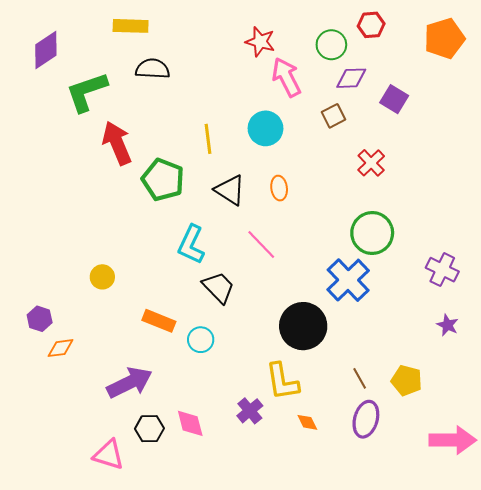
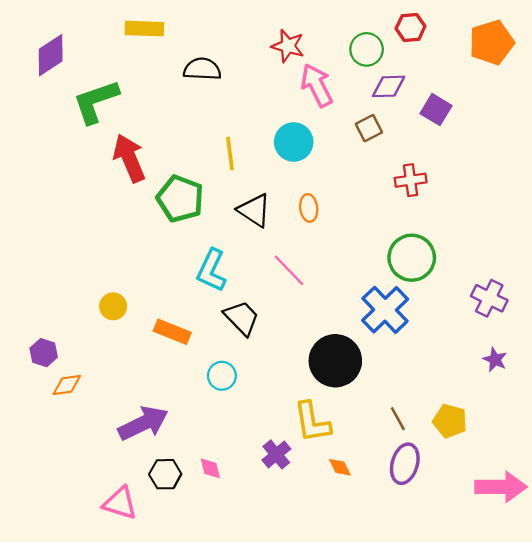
black semicircle: (153, 69) -> (202, 69), moved
red cross: (371, 163) -> (411, 180), turned 36
orange rectangle: (159, 321) -> (172, 332), moved
pink diamond: (190, 423) -> (210, 468), size x0.7

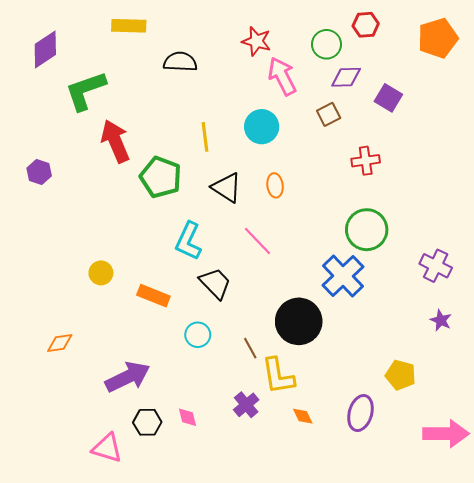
purple hexagon: (44, 353) -> (39, 172), moved
brown line: (398, 419) -> (250, 348), moved

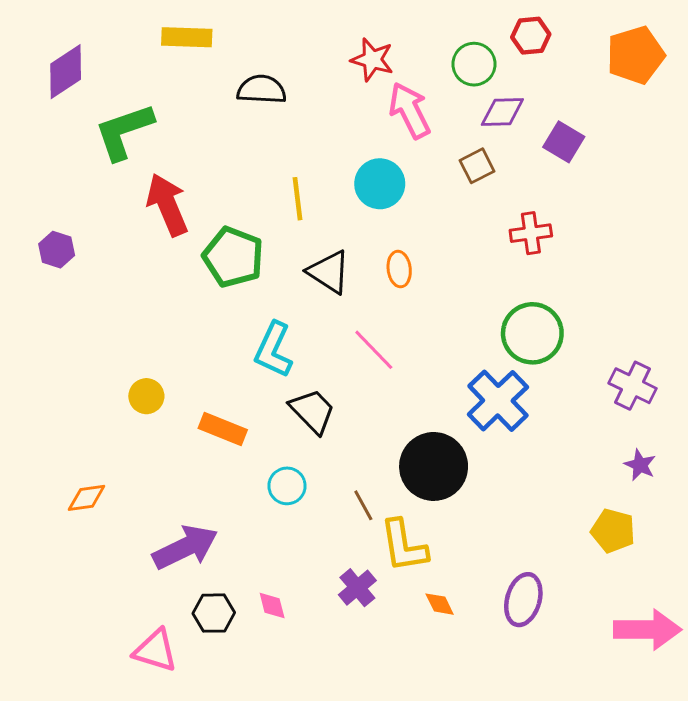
yellow pentagon: (401, 375) -> (613, 531), moved

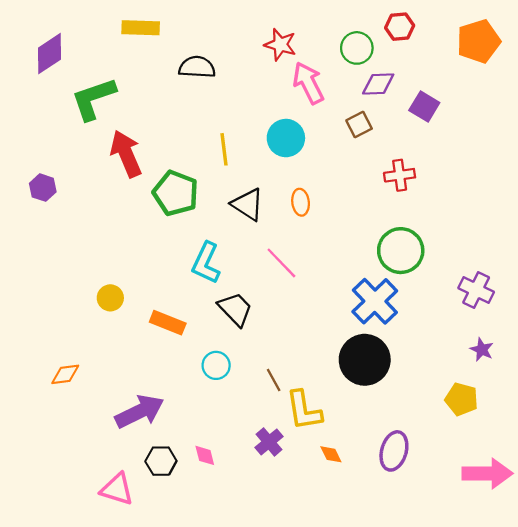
black circle: (434, 466) -> (365, 360), moved

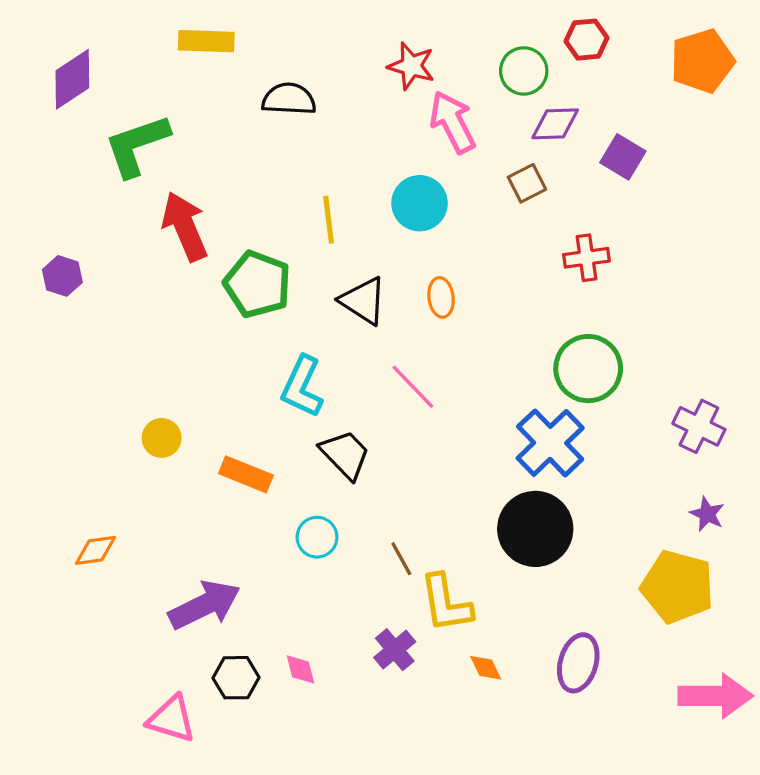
yellow pentagon: (461, 399) -> (677, 587), size x1.5

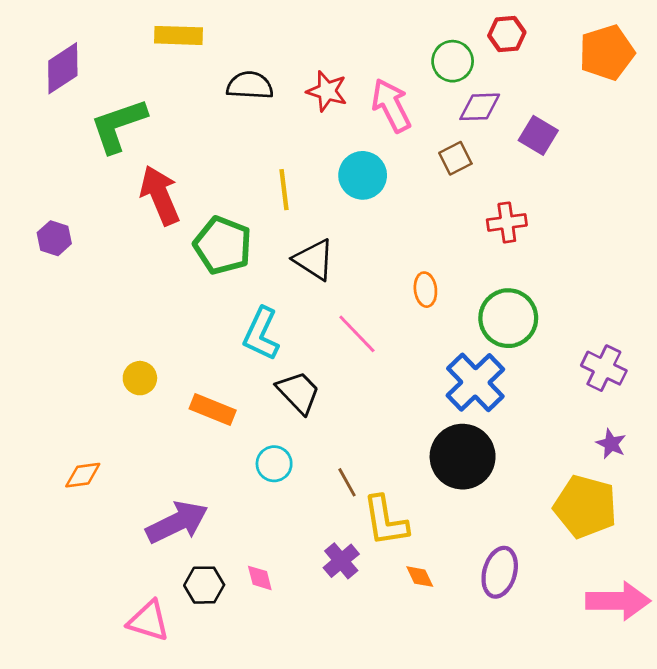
red star: (411, 66) -> (327, 91), moved
orange ellipse: (441, 297) -> (425, 290), moved

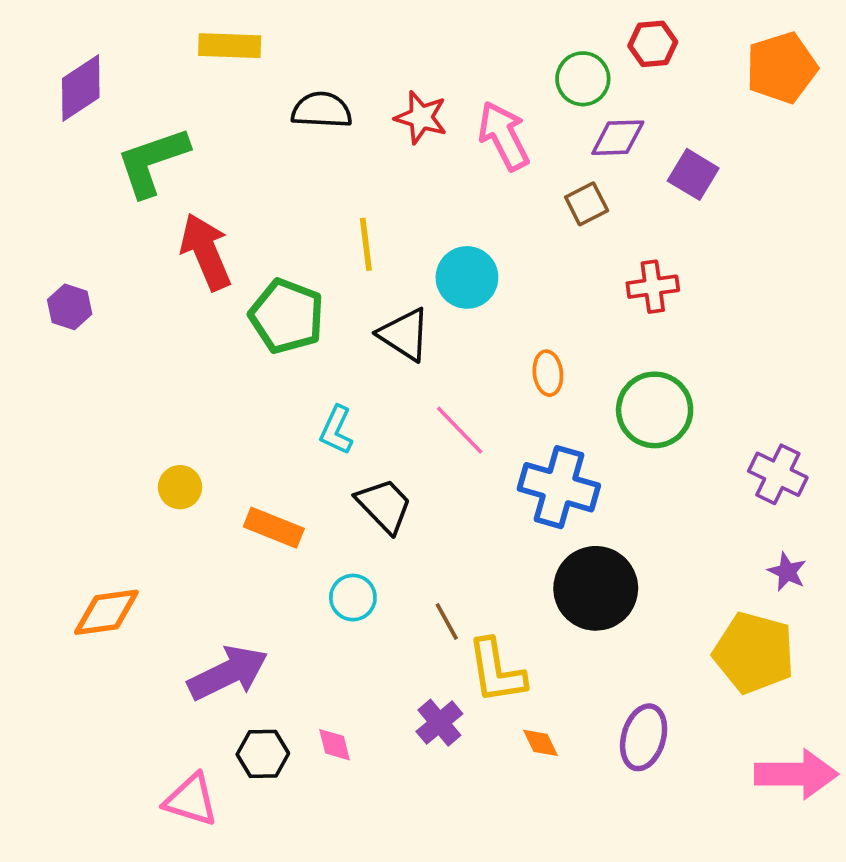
cyan circle: (363, 175) -> (467, 277), moved
cyan L-shape: (261, 334) -> (336, 430), size x0.7
blue cross: (475, 382) -> (559, 487), moved, turned -30
orange diamond: (83, 475) -> (106, 612), size x1.4

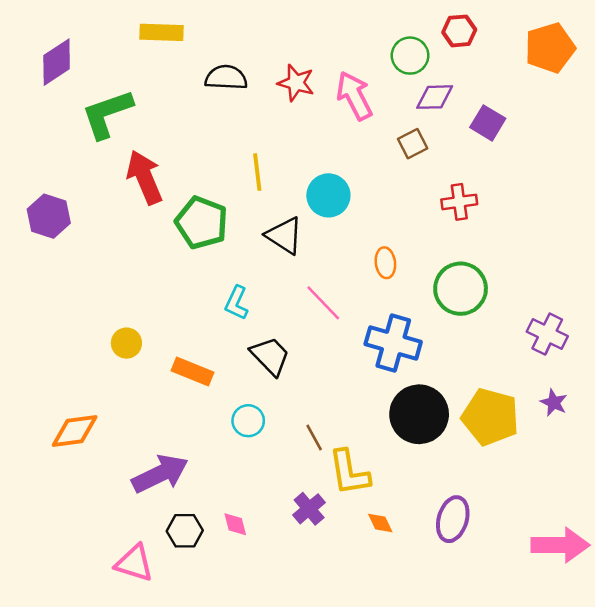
purple hexagon: (70, 307) -> (49, 216), size x1.4
yellow pentagon: (754, 653) -> (490, 417), moved

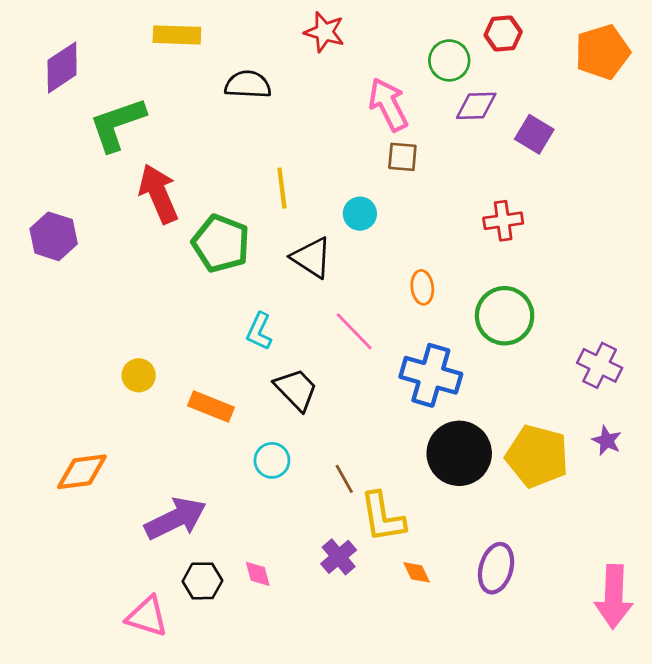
red star: (296, 83) -> (324, 32), moved
brown square: (413, 144) -> (402, 157), moved, turned 32
cyan circle: (328, 195) -> (360, 214), size x0.7
pink arrow: (560, 545) -> (614, 597), turned 92

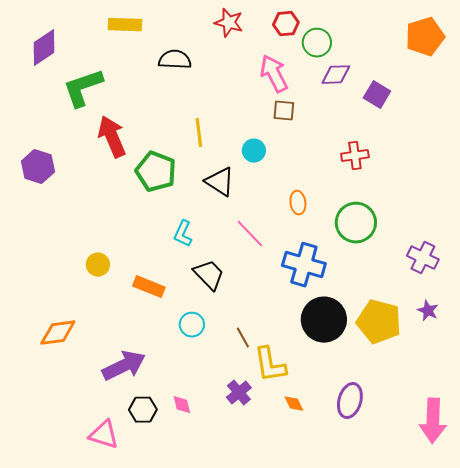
red hexagon: (503, 33) -> (286, 24), moved

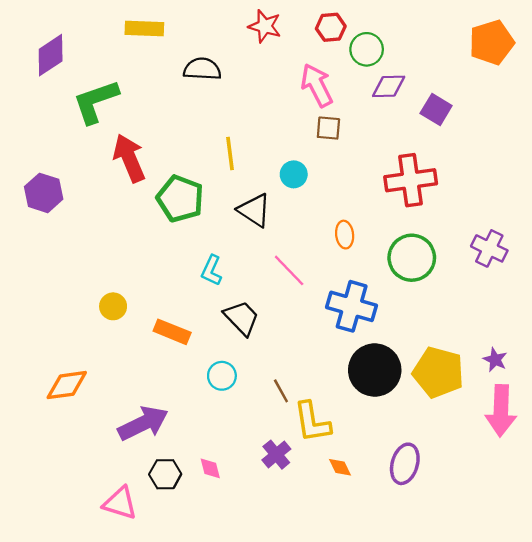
red cross: (355, 156) -> (411, 180), size x1.6
purple cross: (423, 258) -> (489, 248), moved
pink arrow: (433, 421) -> (501, 411), moved

